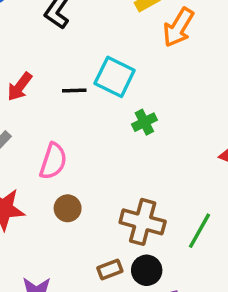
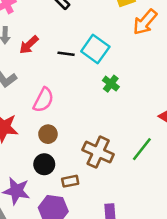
green cross: (144, 122) -> (111, 84), turned -35
green line: (199, 231) -> (142, 149), moved
black circle: (147, 270) -> (44, 164), moved

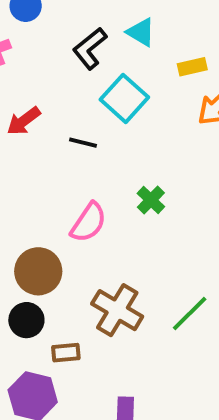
cyan square: (95, 49) -> (124, 98), moved
pink semicircle: (43, 100) -> (89, 223), moved
brown circle: (48, 134) -> (38, 271), size x1.5

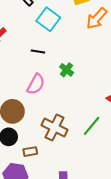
black line: (83, 143) -> (38, 51), moved

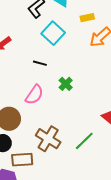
brown rectangle: (30, 152) -> (22, 160), size x1.5

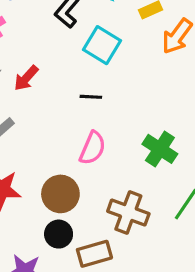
green cross: (66, 84) -> (160, 149), moved, size x1.5

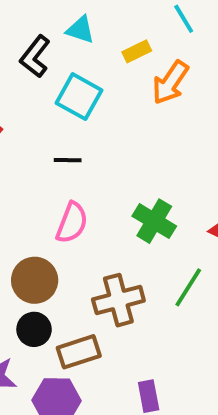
brown cross: (128, 213) -> (118, 300), turned -33

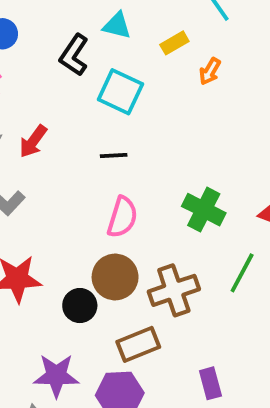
orange arrow: (170, 83) -> (210, 71), size x0.6
brown circle: (35, 280) -> (115, 277), moved
black circle: (34, 329) -> (80, 306), moved

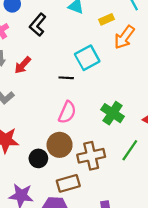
black L-shape: (74, 55) -> (38, 25), moved
orange arrow: (210, 71) -> (124, 37), size x1.6
cyan square: (120, 92) -> (87, 58), moved, turned 30

